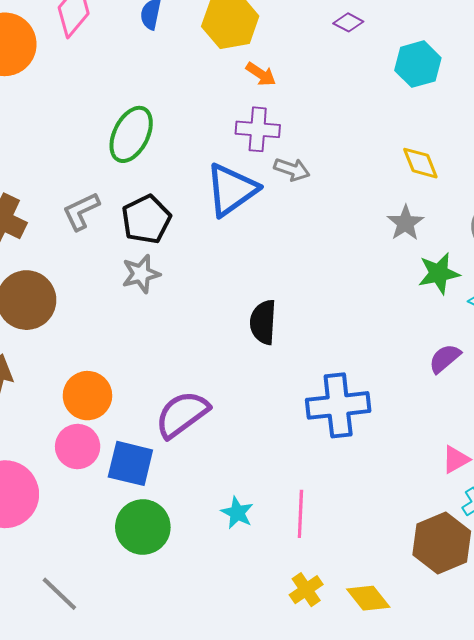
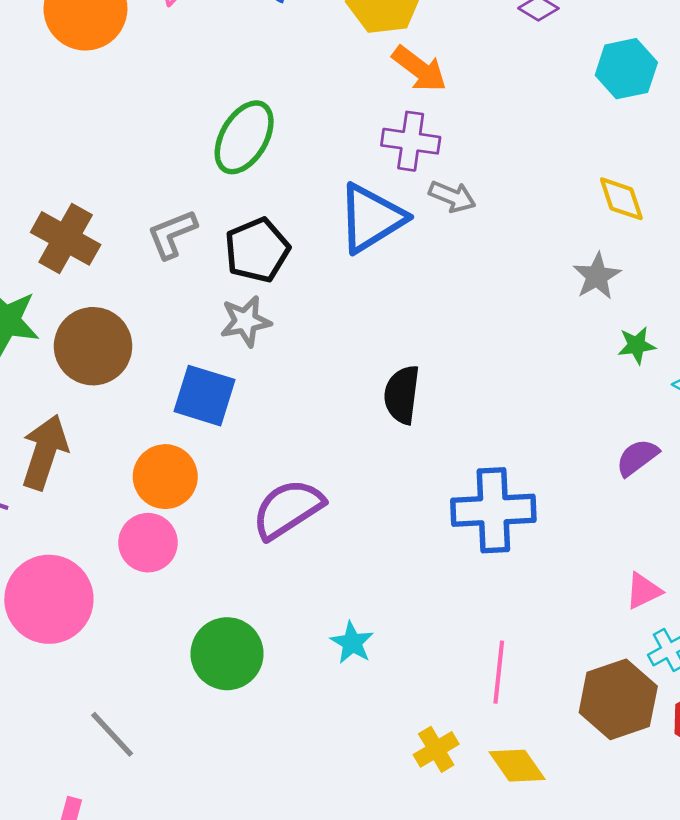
orange arrow: (261, 74) -> (419, 69), size x1.4
green star: (439, 273) -> (637, 345), size x0.7
blue square: (130, 463) -> (204, 396), moved
pink line: (300, 514) -> (499, 672), moved

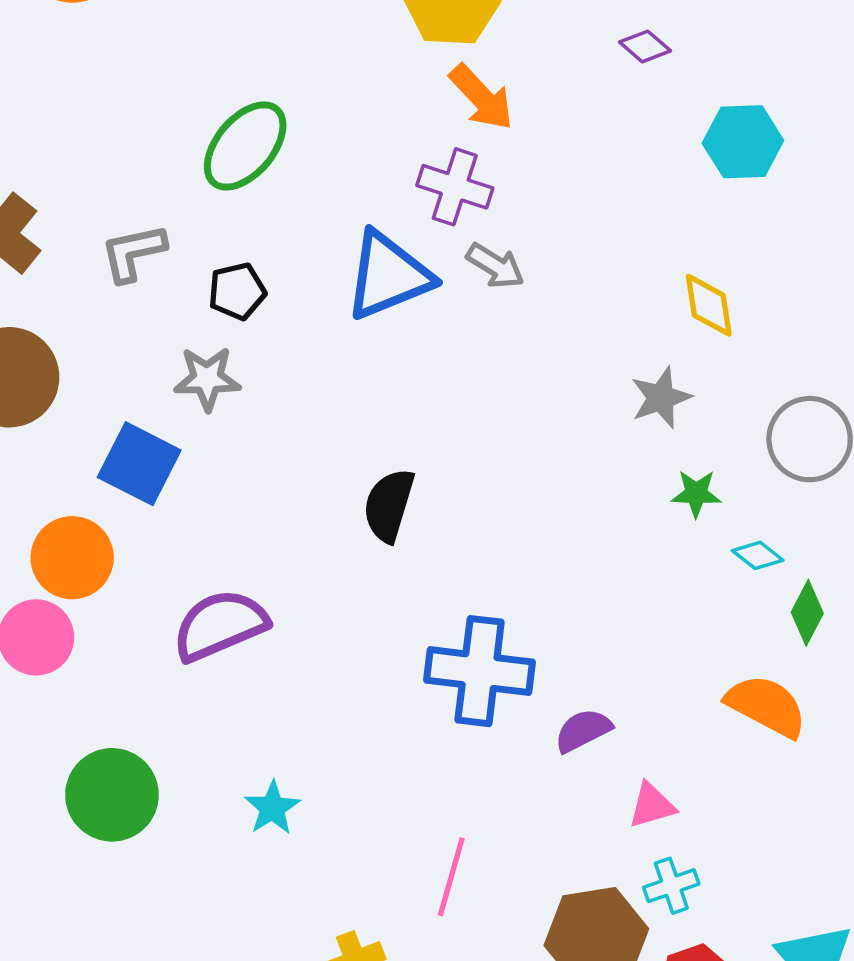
black pentagon: (257, 250) -> (237, 291), size x0.7
purple semicircle: (637, 457) -> (583, 730), moved

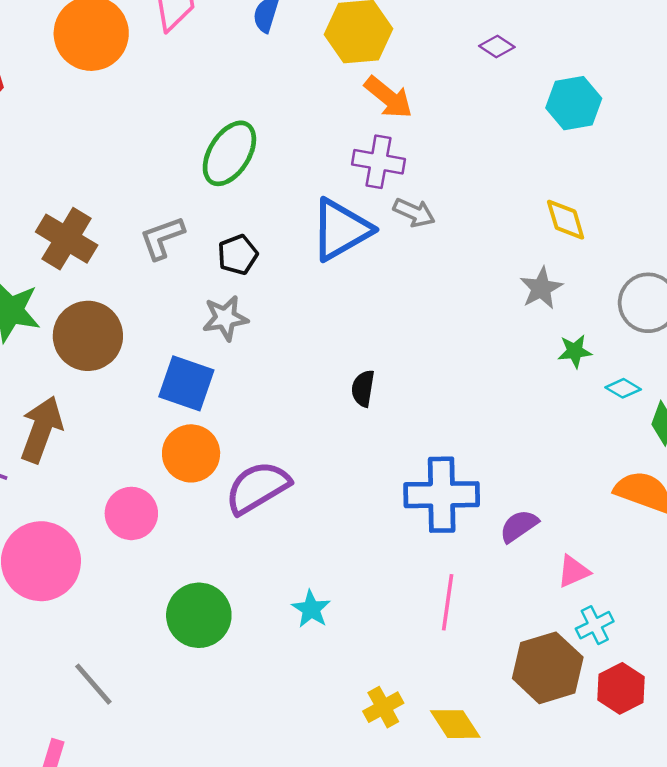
black semicircle: (389, 505) -> (363, 388), size x0.7
orange circle: (72, 558) -> (191, 453), moved
pink line: (451, 877) -> (448, 602), moved

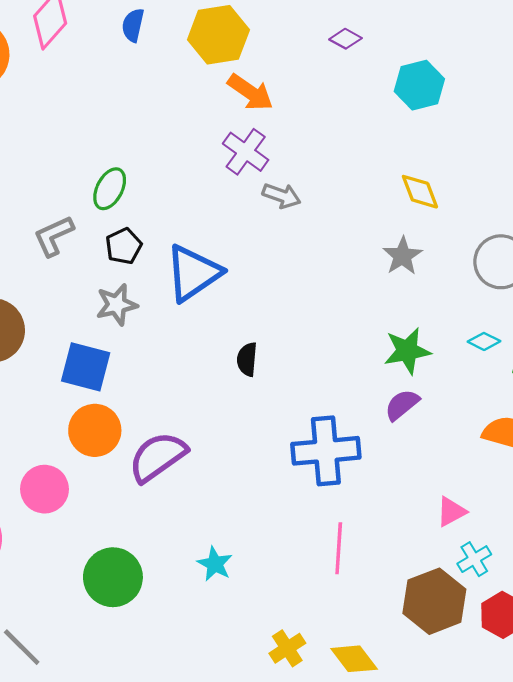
green ellipse: (229, 153) -> (110, 189), moved, size x0.7
purple cross: (379, 162) -> (246, 152), turned 30
blue triangle: (341, 229) -> (193, 273), moved
green star: (575, 351) -> (407, 351), moved, size x1.5
purple semicircle: (519, 526) -> (402, 405), moved

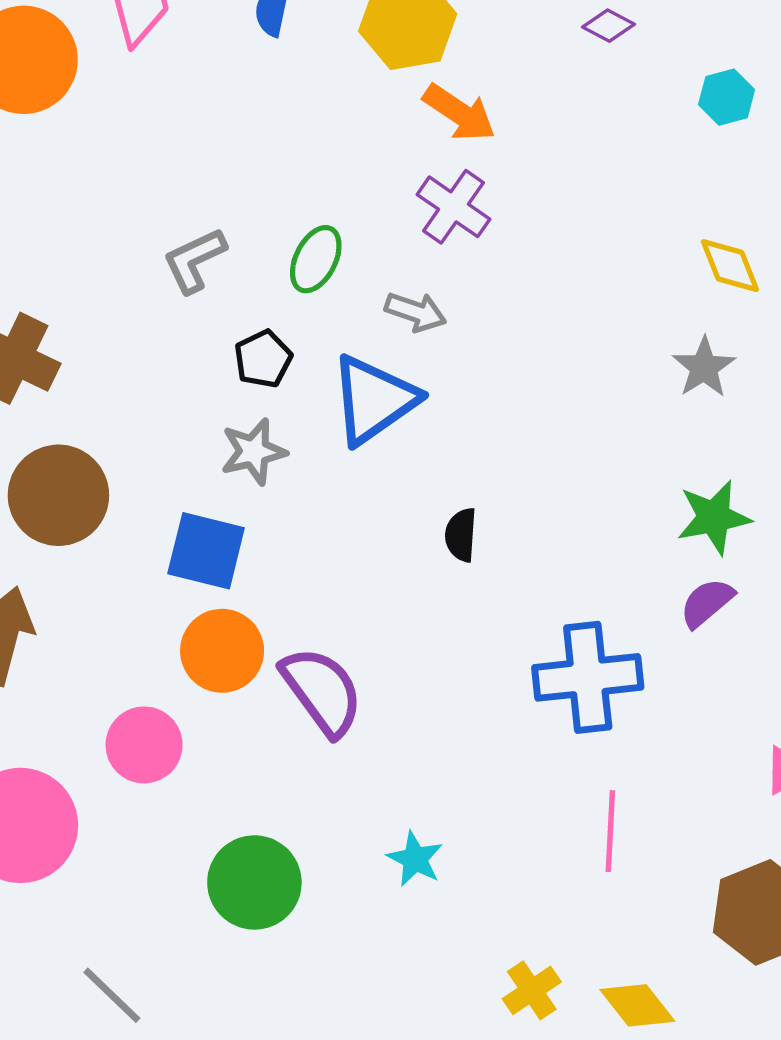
cyan hexagon: (419, 85) -> (727, 97), size x0.7
green ellipse: (110, 189) -> (316, 259), moved
gray arrow: (281, 196) -> (416, 312), moved
gray L-shape: (54, 236) -> (195, 260), moved
purple semicircle: (158, 457) -> (322, 691), turned 90

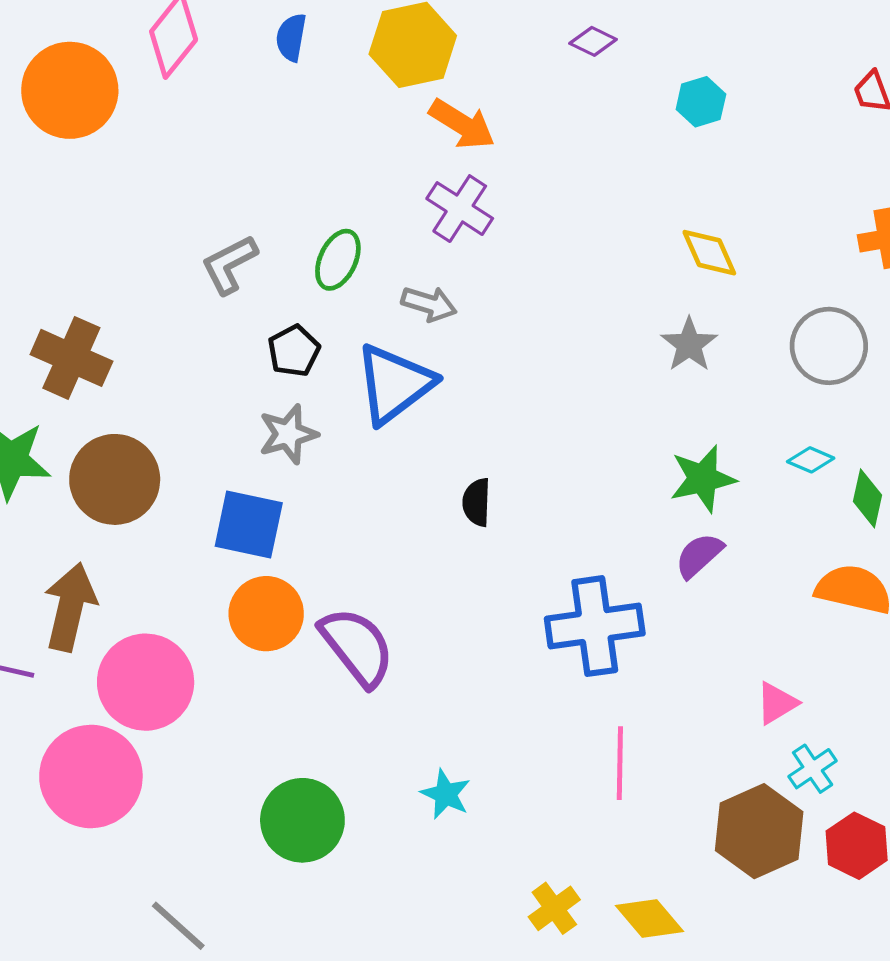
pink circle: (144, 745) -> (146, 682), moved, size x1.4

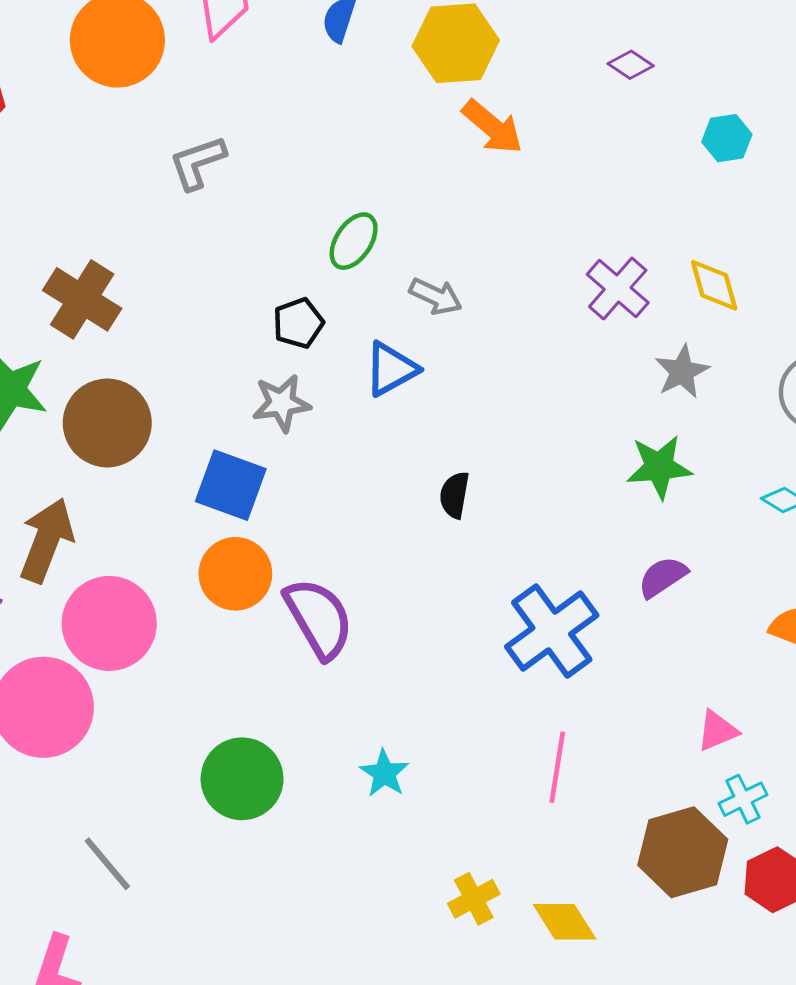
purple cross: (460, 209) -> (618, 289), moved
gray L-shape: (229, 264) -> (198, 163), moved
blue triangle: (394, 384) -> (391, 369), size x0.7
green star: (703, 479) -> (659, 467), moved
blue cross: (595, 626) -> (552, 631), turned -36

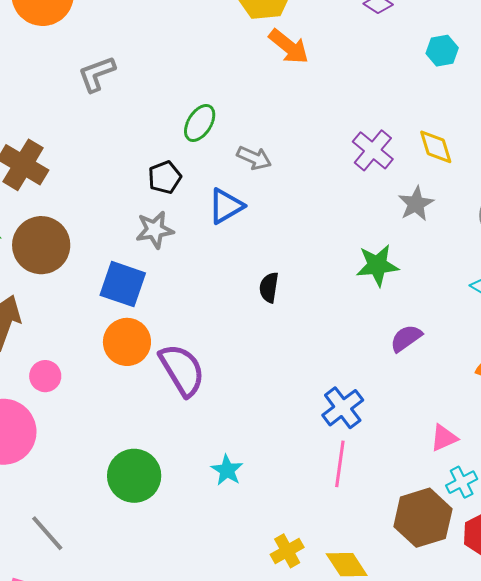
green star: (659, 467) -> (377, 265), moved
pink circle: (109, 623) -> (45, 376), size x0.5
blue cross: (552, 631) -> (343, 408), moved, size x0.7

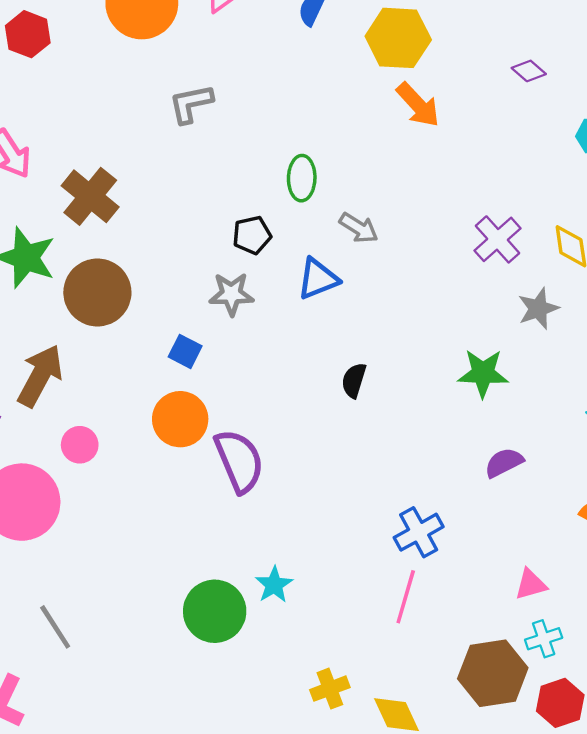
green ellipse: (200, 123) -> (302, 178), turned -39
blue square: (123, 284) -> (185, 351), size x0.6
green circle: (134, 476) -> (215, 611), moved

